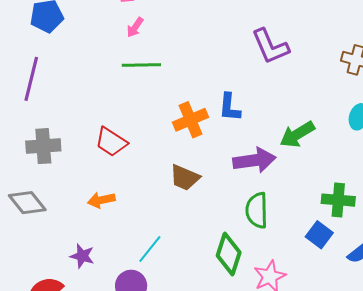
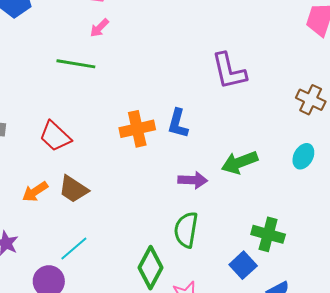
green line: (141, 65) -> (76, 64), moved
purple arrow: (254, 160) -> (193, 180), size x0.7
brown trapezoid: (185, 178) -> (73, 189), moved
orange arrow: (101, 200) -> (35, 192), turned -32

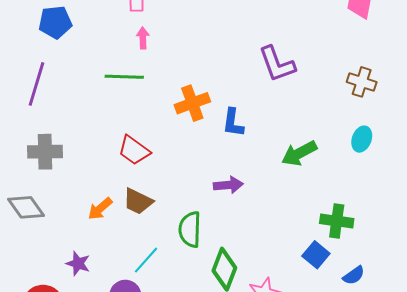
pink arrow: (99, 28) -> (143, 38), turned 140
orange cross: (137, 129) -> (192, 103), moved
red trapezoid: (55, 136) -> (134, 150), moved
purple arrow: (193, 180) -> (228, 185), moved
green semicircle: (186, 230) -> (190, 229), moved

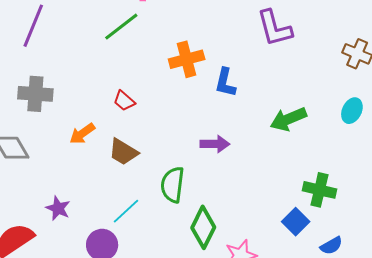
green line: (124, 77) -> (121, 27), turned -45
red trapezoid: (134, 150) -> (124, 101), size x0.7
orange arrow: (100, 209) -> (82, 134), moved

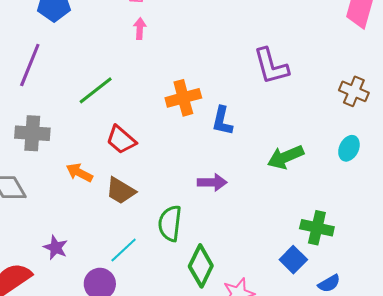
green line: (121, 27) -> (96, 90), moved
red trapezoid: (124, 101) -> (121, 140), size x1.4
orange arrow: (82, 134) -> (79, 173), turned 64

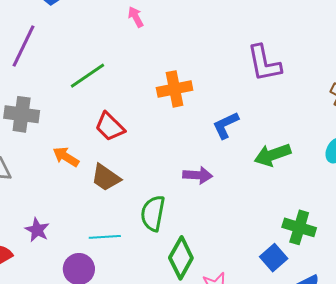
pink arrow: (140, 29) -> (136, 17), turned -35
blue L-shape: (222, 121) -> (226, 125), moved, turned 48
cyan line: (124, 250) -> (105, 237), turned 36

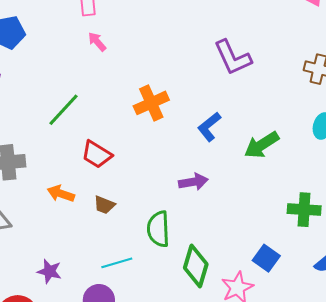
brown trapezoid: (106, 178) -> (104, 205), size x0.7
blue square: (274, 258) -> (266, 258), moved

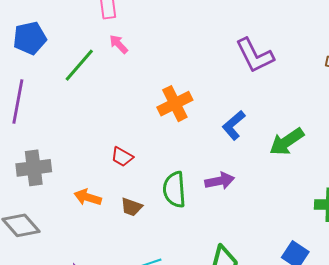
green line: (63, 110) -> (79, 65), moved
red trapezoid: (97, 154) -> (122, 157), size x0.7
green semicircle: (158, 229) -> (174, 190), moved

